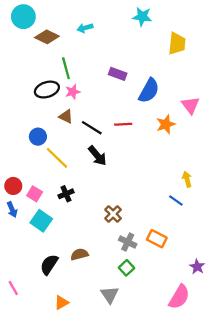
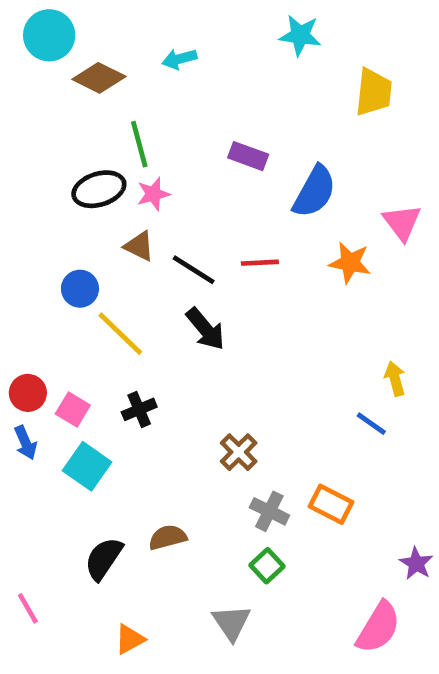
orange star: (166, 124) -> (350, 263), turned 30

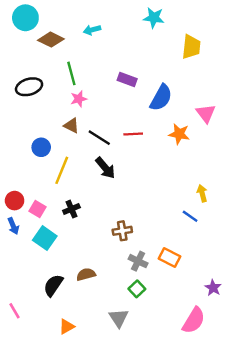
black ellipse: (99, 189) -> (29, 87), moved
yellow line: (120, 334) -> (62, 170), turned 68
brown cross: (239, 452) -> (122, 231), turned 36

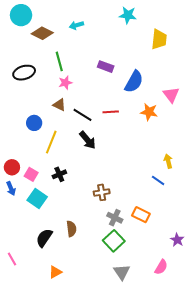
brown semicircle: (86, 274) -> (71, 229), turned 98
green square: (137, 289) -> (114, 241), size x1.5
gray triangle: (119, 318) -> (122, 272), moved
pink semicircle: (194, 320) -> (161, 267), size x0.7

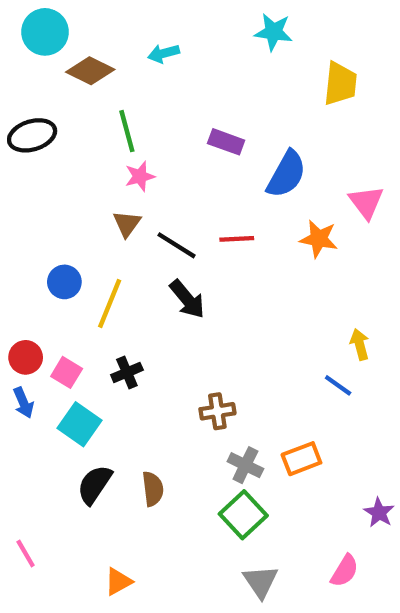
black ellipse: (24, 73) -> (32, 135), moved
brown triangle: (59, 105) -> (127, 224), turned 40
blue circle: (34, 123) -> (64, 282), moved
orange rectangle: (141, 215) -> (301, 459), turned -48
black semicircle: (44, 238) -> (95, 485), moved

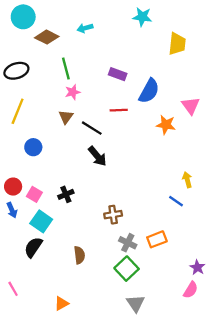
red line: (237, 239) -> (119, 110), moved
yellow line: (110, 303) -> (18, 111), moved
black semicircle: (95, 485) -> (33, 247), moved
pink semicircle: (345, 571) -> (191, 290), moved

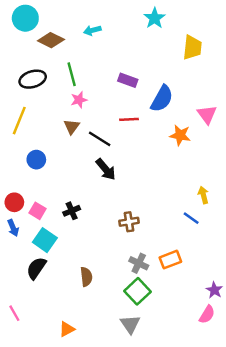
cyan star: (142, 17) -> (155, 18), turned 30
black ellipse: (16, 71) -> (33, 79), moved
brown cross: (113, 215) -> (129, 222), moved
gray triangle: (136, 303) -> (130, 324), moved

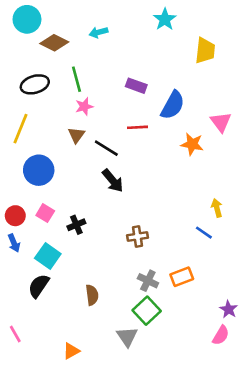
blue circle: (36, 160) -> (39, 170), size x1.5
pink square: (38, 211) -> (45, 213), moved
gray triangle: (130, 324) -> (127, 337), moved

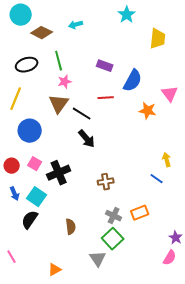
brown triangle: (76, 135) -> (59, 104), size x1.5
black cross: (76, 225) -> (59, 173), size x1.6
blue arrow: (14, 243) -> (15, 194), moved

